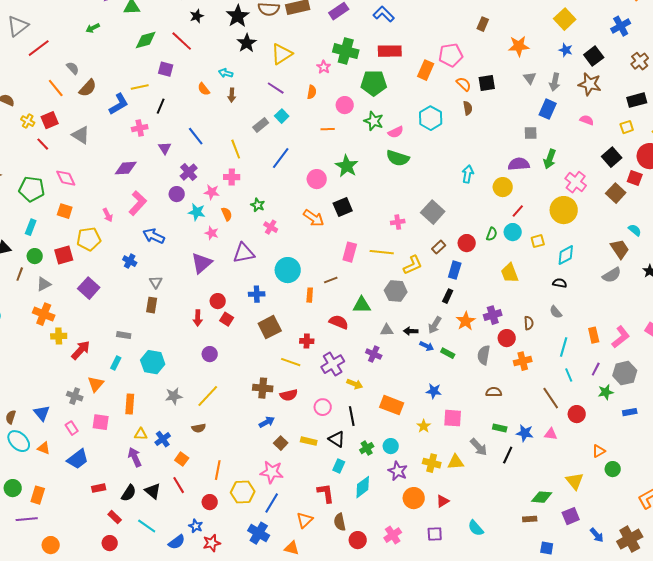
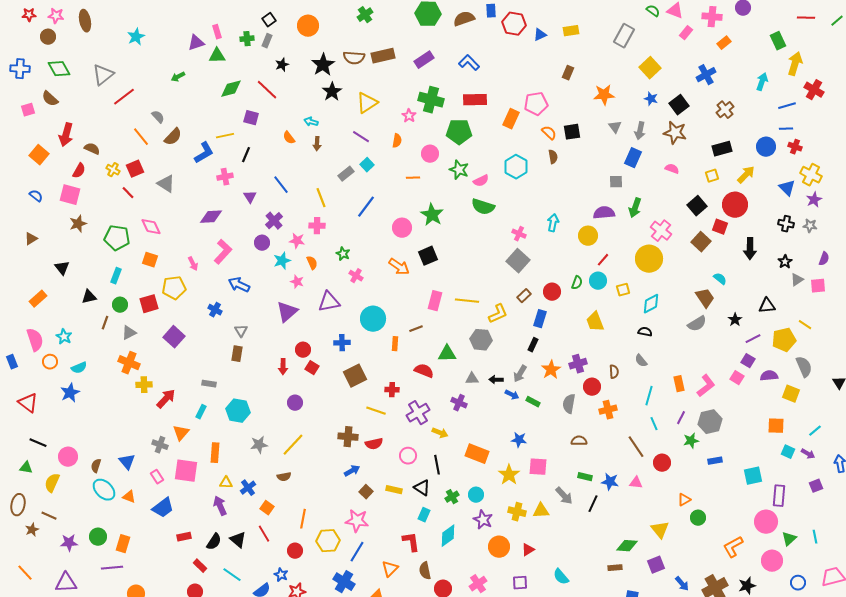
cyan star: (197, 212) -> (282, 261), turned -30
pink cross: (398, 222) -> (519, 234), moved, turned 32
pink square: (101, 422) -> (186, 471), size x1.4
yellow star: (424, 426) -> (509, 475), size x1.5

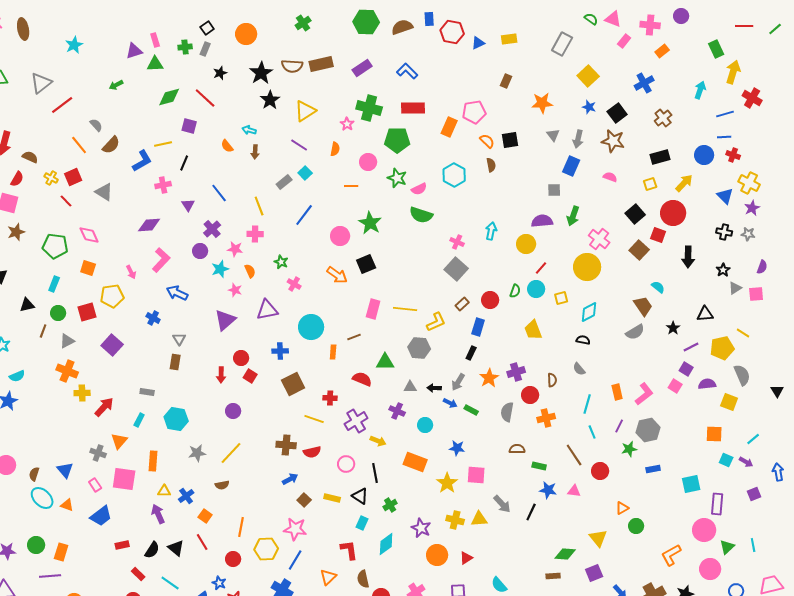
green rectangle: (585, 477) -> (539, 466), moved
cyan circle: (476, 495) -> (425, 425), moved

